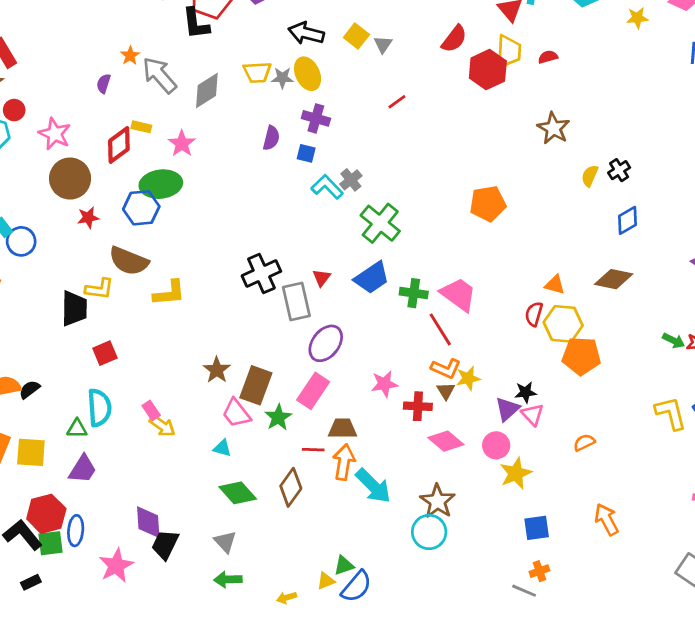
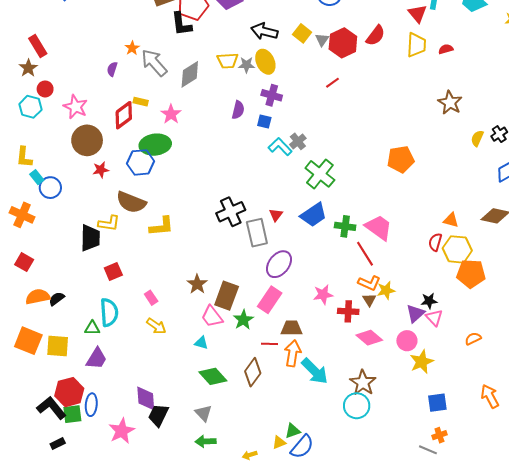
red hexagon: (488, 70) -> (343, 43), moved
pink rectangle: (151, 410) -> (151, 298), moved

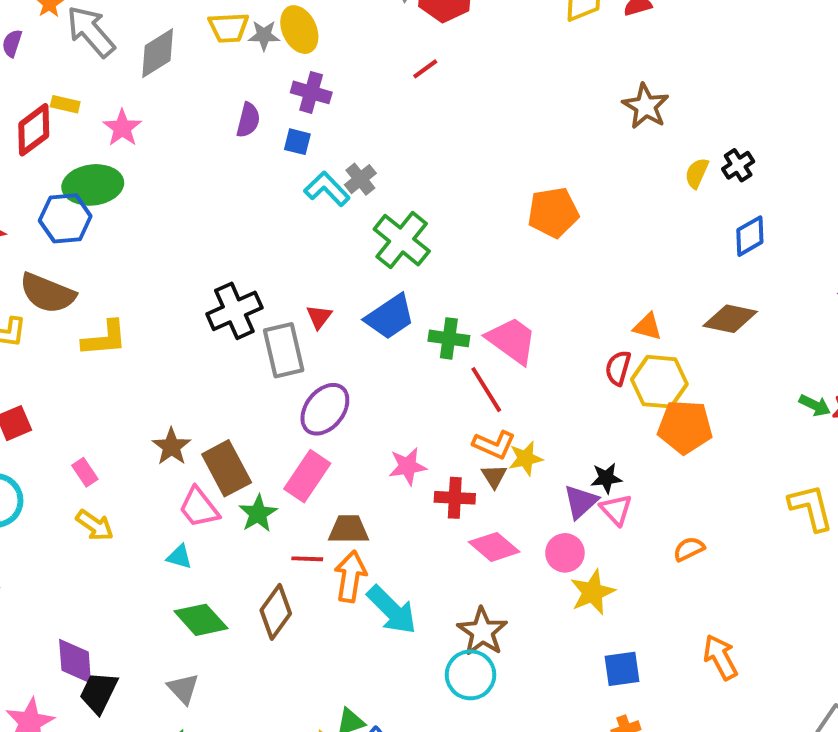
brown rectangle: (227, 296) -> (227, 468), turned -48

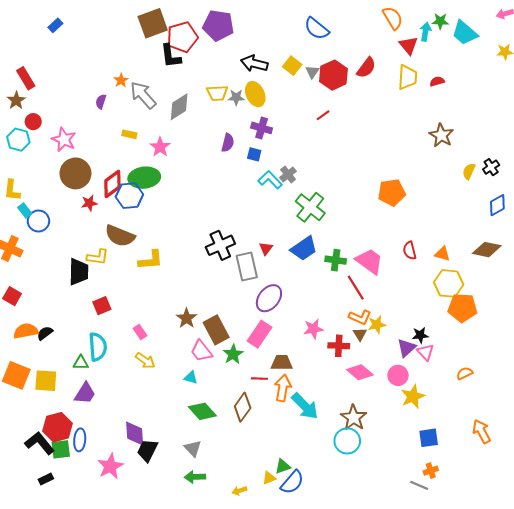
red diamond: (34, 130) -> (112, 184), moved
red semicircle: (618, 368) -> (410, 251), moved, turned -30

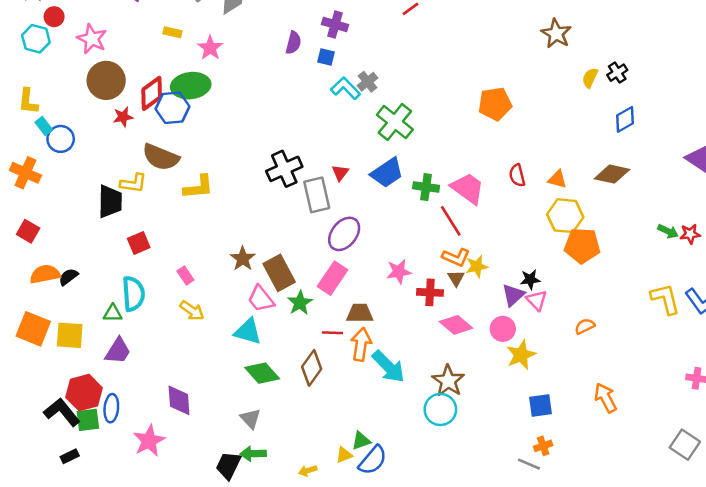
cyan triangle: (191, 377) -> (248, 331), size x1.6
black trapezoid: (147, 450) -> (228, 465), moved

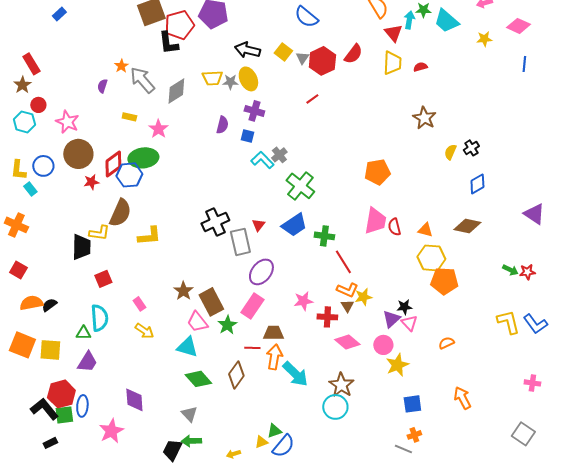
blue circle: (61, 139) -> (43, 166), moved
brown semicircle: (161, 157) -> (120, 213), turned -88
pink trapezoid: (468, 188) -> (375, 221), moved, turned 64

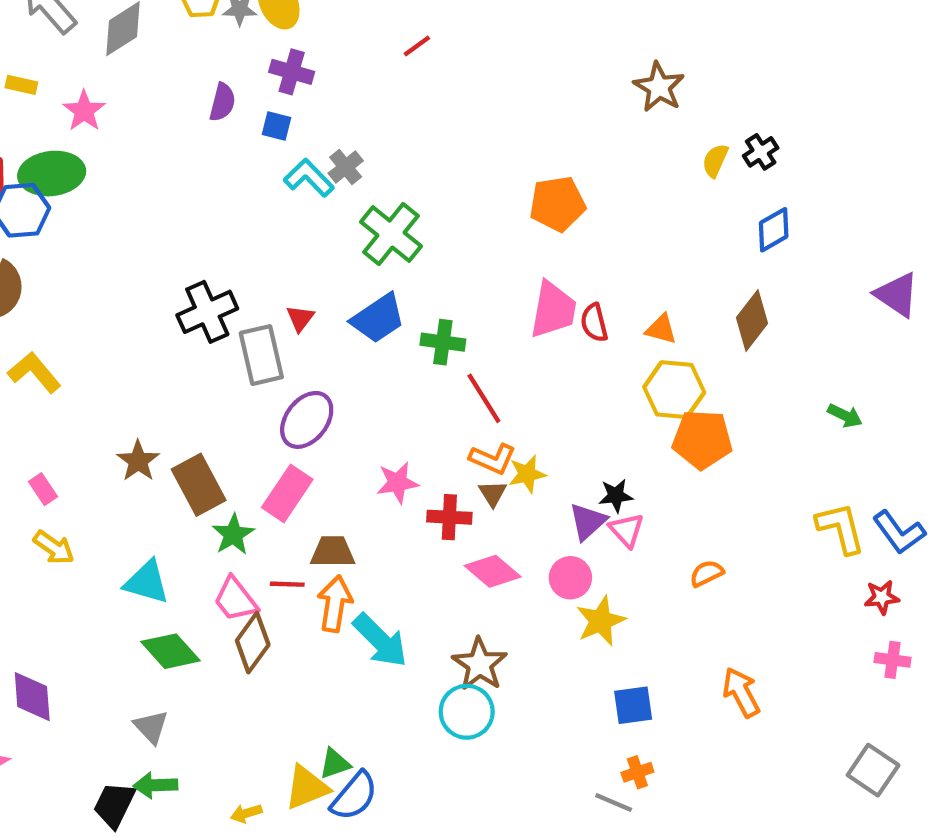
brown diamond: (467, 226) -> (752, 320), turned -64
yellow L-shape: (149, 236) -> (34, 372), moved, turned -125
red star: (527, 272) -> (882, 597), moved
pink trapezoid: (197, 322) -> (235, 599), moved
yellow triangle: (261, 442) -> (307, 787), size x1.6

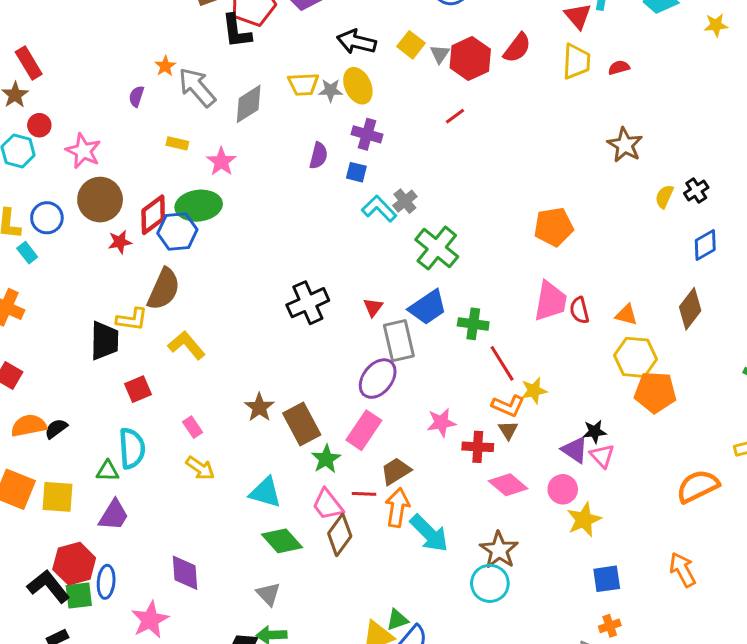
gray rectangle: (261, 355) -> (399, 341), moved
yellow star: (527, 474) -> (534, 391), moved
purple triangle: (588, 522) -> (575, 450), turned -44
brown trapezoid: (333, 552) -> (396, 471), turned -32
orange semicircle: (707, 573) -> (698, 486), moved, size x1.8

